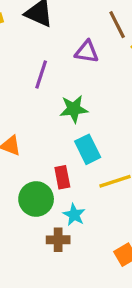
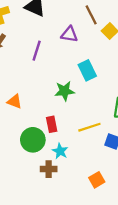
green star: (74, 109) -> (64, 91), moved
cyan rectangle: (88, 149) -> (87, 70), moved

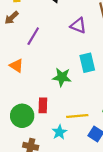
purple line: (37, 51) -> (33, 36), moved
orange triangle: (15, 102) -> (16, 66), moved
cyan star: (60, 151) -> (59, 132), moved

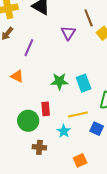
purple triangle: (78, 26) -> (68, 33), turned 49
cyan rectangle: (87, 63) -> (84, 83), moved

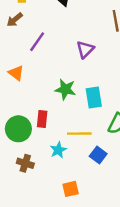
purple triangle: (68, 33) -> (85, 49), moved

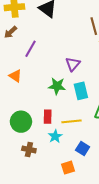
purple triangle: (85, 49) -> (73, 64), moved
red rectangle: (42, 119) -> (48, 117), moved
blue square: (98, 155) -> (83, 148), moved

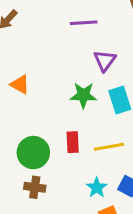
purple line: (30, 49) -> (84, 23), moved, turned 60
cyan star: (55, 136) -> (97, 188), moved
brown cross: (29, 149) -> (35, 187), moved

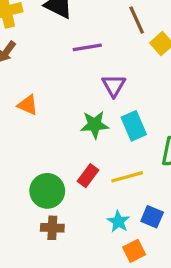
orange triangle: (20, 84) -> (28, 105), moved
red rectangle: (73, 142) -> (88, 176), turned 45

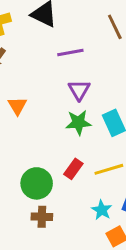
purple triangle: (114, 85) -> (79, 90), moved
orange triangle: (28, 105) -> (17, 106), turned 36

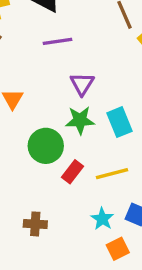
purple line: (70, 53) -> (57, 41), moved
green circle: (37, 183) -> (46, 146), moved

